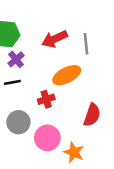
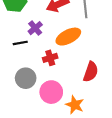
purple cross: (16, 59) -> (35, 28), moved

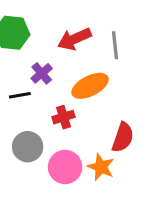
orange star: (75, 105) -> (101, 167), moved

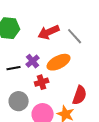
gray line: (115, 45) -> (75, 36), turned -36
purple cross: (42, 73) -> (33, 61), moved

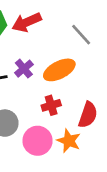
red arrow: (49, 32) -> (27, 22), moved
red cross: (42, 82) -> (51, 105), moved

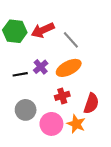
gray line: (81, 35) -> (71, 40), moved

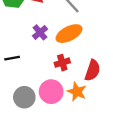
black line: (20, 74) -> (12, 58), moved
gray circle: (26, 110) -> (24, 97), moved

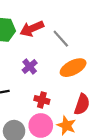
orange ellipse: (69, 34) -> (73, 68), moved
red cross: (62, 63) -> (42, 100), moved, turned 32

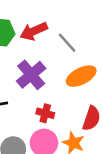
purple cross: (30, 66) -> (31, 75), size x1.6

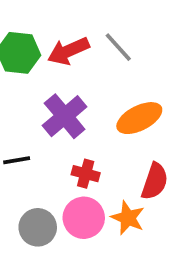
gray line: (67, 43) -> (118, 47), moved

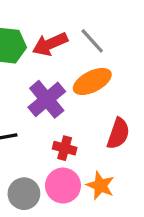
orange ellipse: (139, 118) -> (92, 81), moved
red semicircle: (155, 181) -> (118, 134), moved

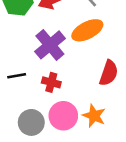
red cross: (65, 148) -> (51, 82), moved

